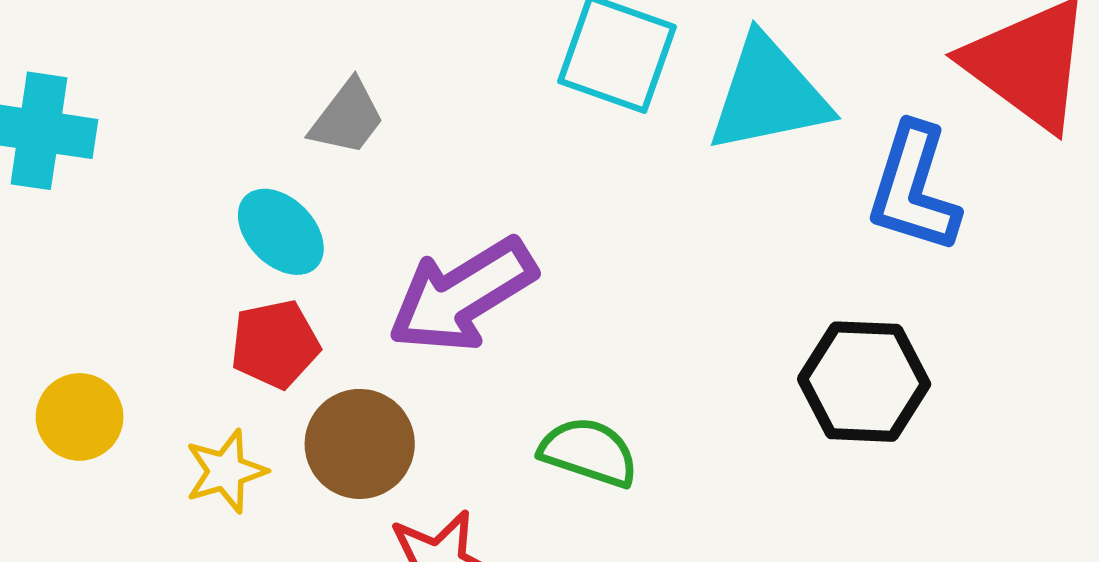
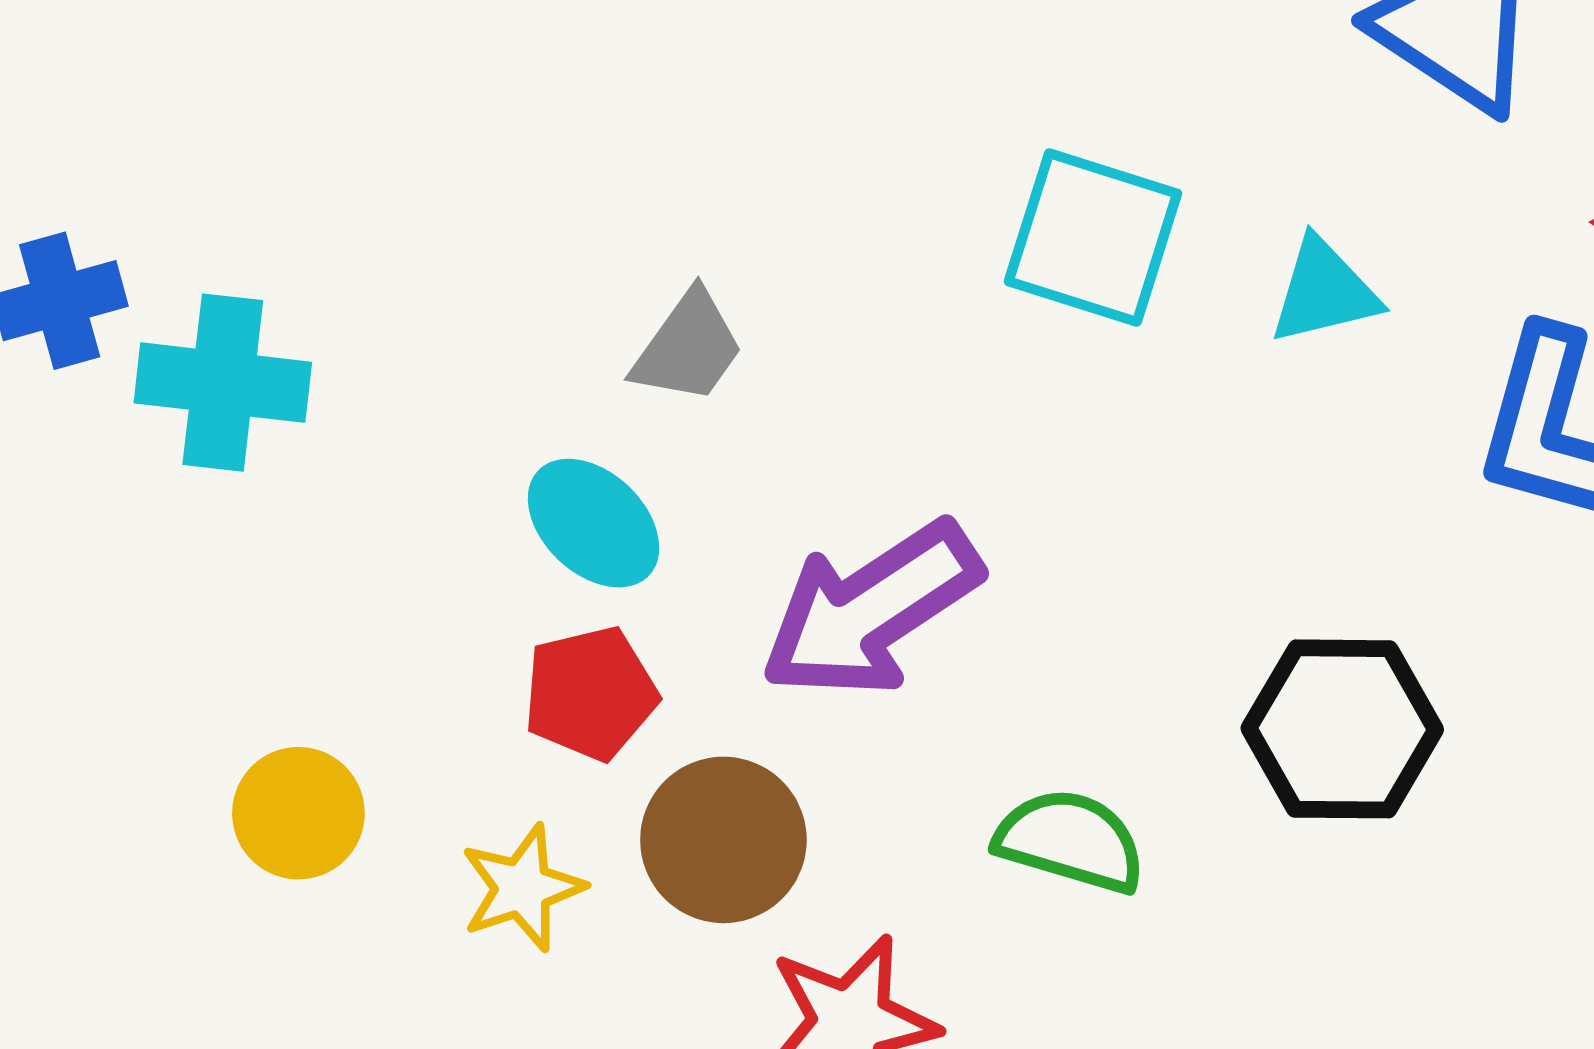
cyan triangle: (768, 95) -> (1324, 291), size x0.6
black hexagon: (864, 382) -> (1342, 729), moved

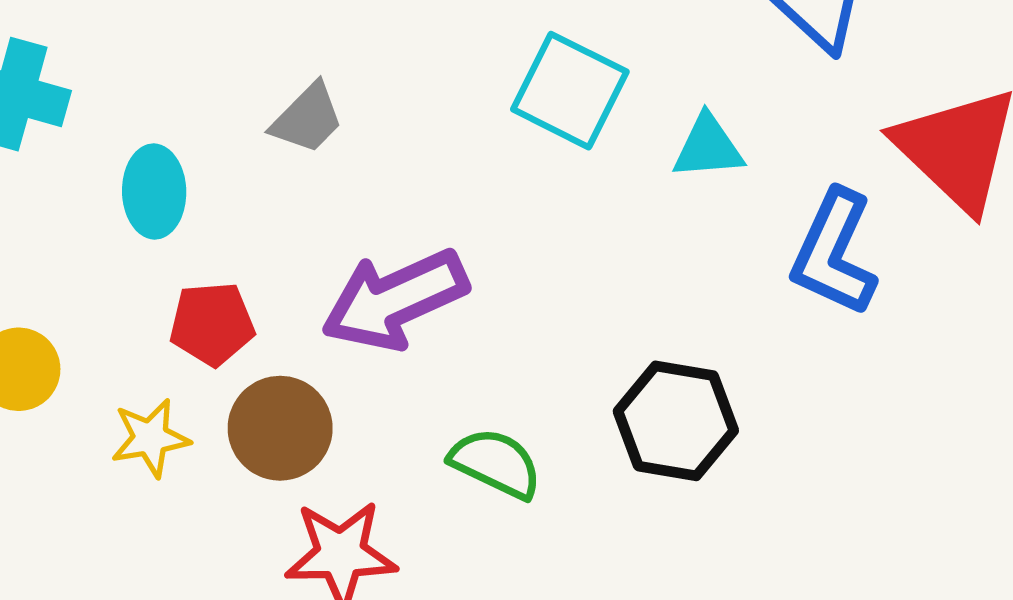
cyan ellipse: (594, 523) -> (154, 192), moved, turned 36

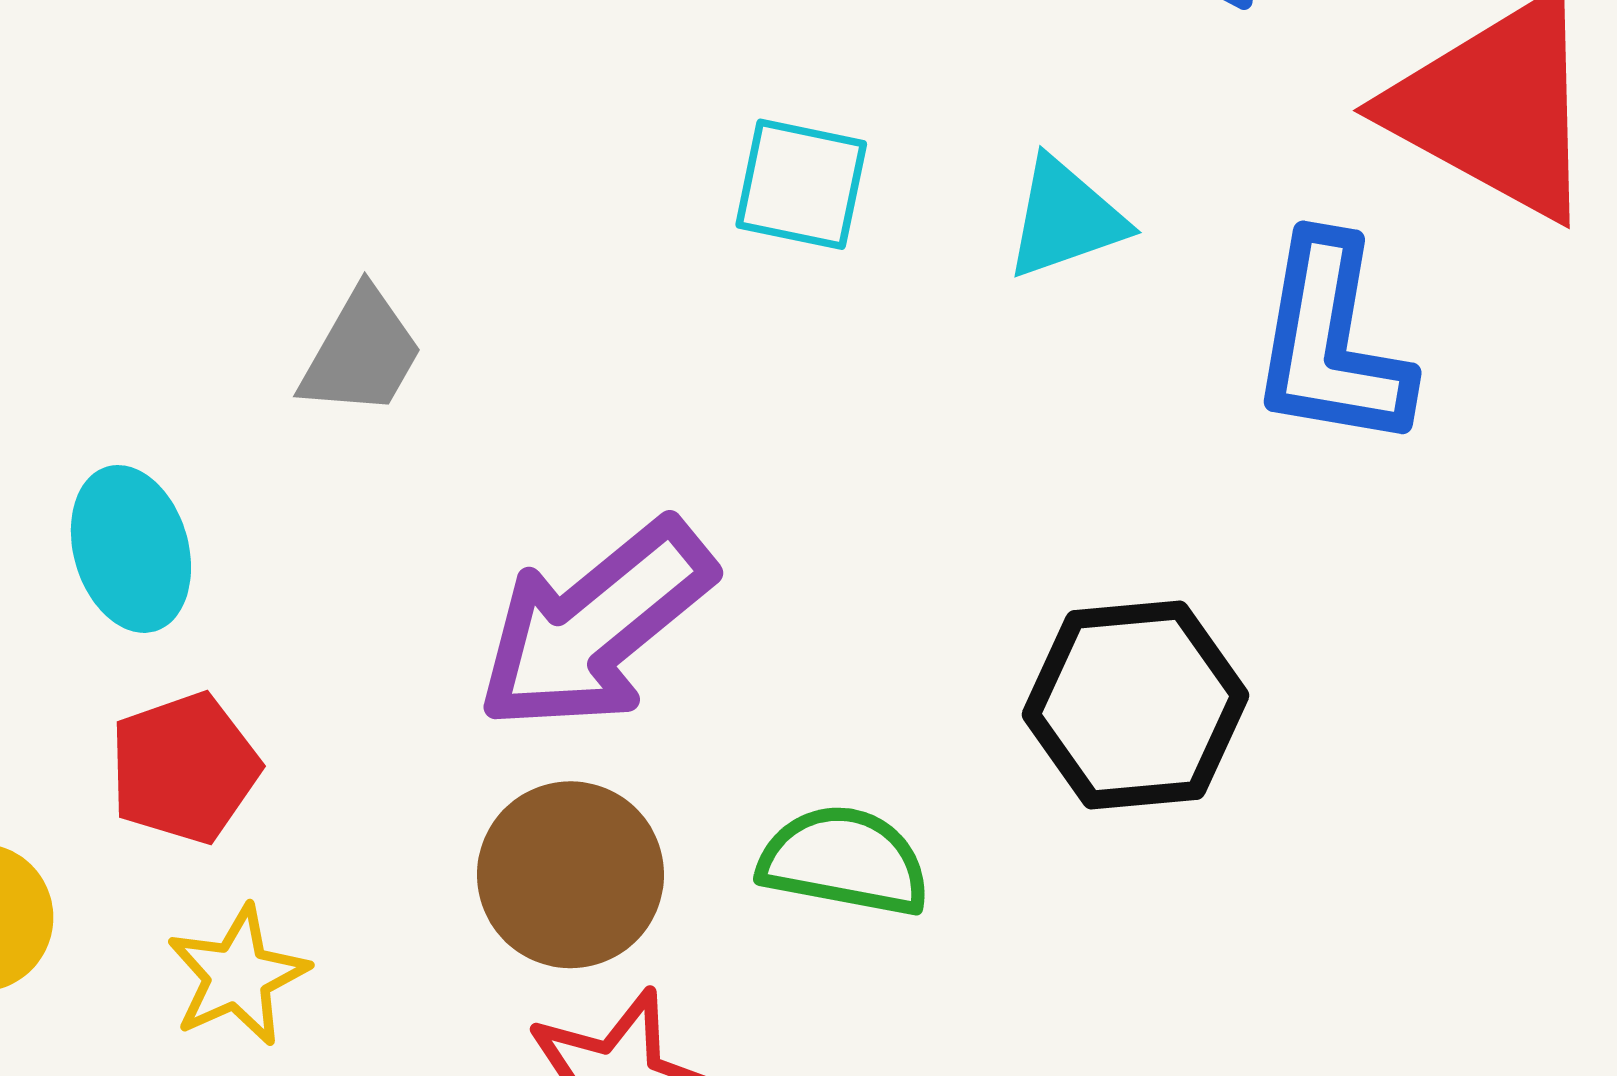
cyan square: (570, 91) -> (801, 184), size x0.7
red pentagon: (212, 324) -> (184, 768), moved
brown circle: (280, 428) -> (570, 875), moved

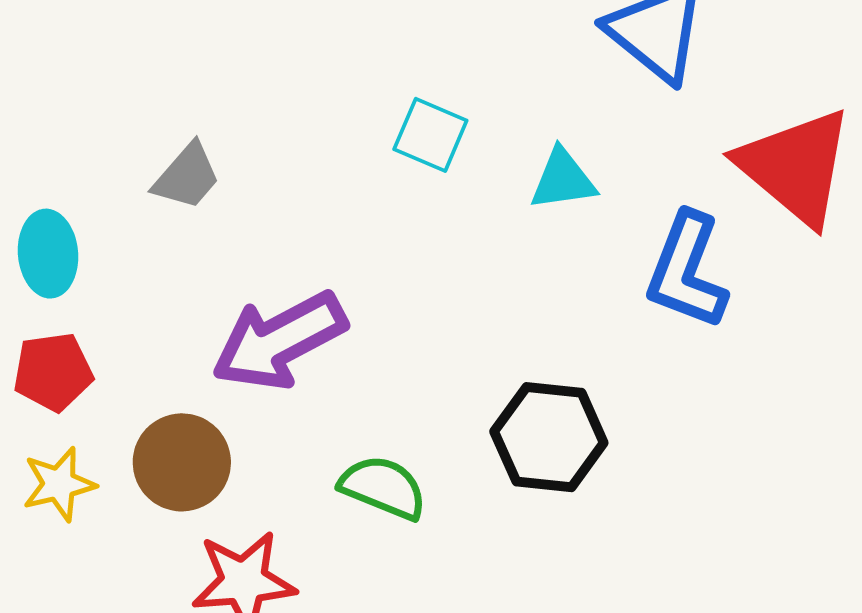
brown circle: (570, 875) -> (182, 462), moved

